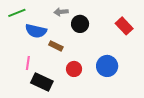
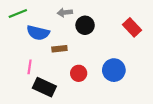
brown rectangle: (56, 46) -> (59, 49), turned -32

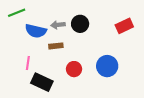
gray arrow: (65, 12) -> (58, 25), moved
red rectangle: (132, 27) -> (124, 26), turned -72

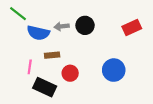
green line: (17, 13) -> (18, 14), turned 60
brown rectangle: (56, 46) -> (52, 55), moved
red circle: (74, 69) -> (70, 73), moved

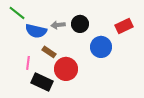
brown rectangle: (52, 55) -> (49, 52), turned 40
blue circle: (114, 70) -> (101, 47), moved
red circle: (70, 73) -> (66, 69), size x1.5

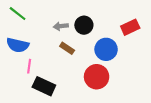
blue semicircle: (36, 31) -> (18, 45), moved
brown rectangle: (49, 52) -> (67, 48), moved
red circle: (66, 69) -> (97, 77), moved

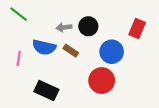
red rectangle: (130, 27) -> (137, 28), turned -42
blue semicircle: (18, 45) -> (44, 47), moved
pink line: (29, 66) -> (19, 58), moved

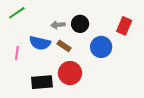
green line: (19, 14) -> (17, 13), turned -72
red circle: (102, 81) -> (70, 73), moved
black rectangle: (46, 90) -> (42, 82), turned -30

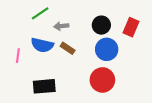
green line: (17, 13) -> (40, 13), moved
black circle: (80, 24) -> (101, 25), moved
red circle: (70, 73) -> (102, 80), moved

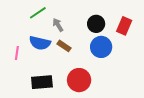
gray arrow: (61, 26) -> (58, 25), turned 64
red circle: (102, 80) -> (79, 80), moved

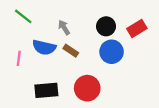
green line: (38, 13) -> (23, 16), moved, turned 72
red rectangle: (124, 26) -> (137, 29), turned 36

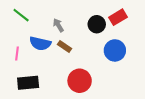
red rectangle: (137, 29) -> (118, 17), moved
blue circle: (112, 52) -> (115, 50), moved
black rectangle: (46, 90) -> (28, 83), moved

